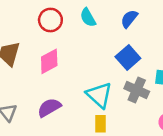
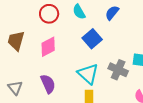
blue square: (128, 58) -> (92, 39), moved
purple semicircle: (49, 108) -> (48, 84), turned 96

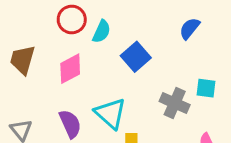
cyan semicircle: (79, 12) -> (102, 31), moved, turned -126
blue semicircle: (112, 13) -> (190, 28), moved
cyan triangle: (88, 74) -> (110, 113), moved

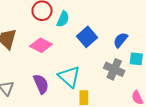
blue semicircle: (190, 28) -> (121, 40), moved
pink diamond: (70, 69) -> (41, 45), turned 55

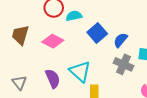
cyan semicircle: (63, 19) -> (74, 16), turned -126
blue semicircle: (121, 40) -> (120, 40), moved

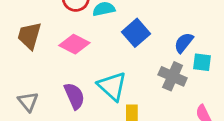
blue semicircle: (120, 40) -> (184, 43), moved

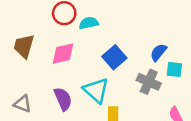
blue square: (136, 33) -> (114, 57), moved
pink diamond: (74, 44) -> (63, 54), turned -40
gray triangle: (28, 102) -> (23, 104), turned -30

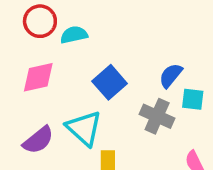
purple semicircle: (63, 99) -> (38, 140), turned 75

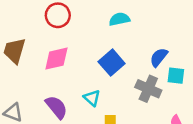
cyan semicircle: (74, 35) -> (119, 19), moved
cyan triangle: (84, 128) -> (92, 98), size x0.6
purple semicircle: (38, 140) -> (56, 107), turned -90

